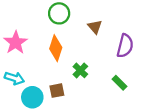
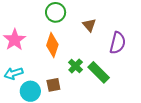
cyan arrow: (14, 78) -> (14, 73), turned 144
green rectangle: (119, 83) -> (99, 72), moved, size x1.5

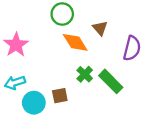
orange diamond: (52, 45) -> (75, 42), moved, turned -50

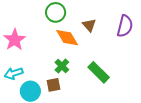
purple semicircle: (132, 48) -> (125, 26), moved
green cross: (85, 74) -> (62, 66), moved

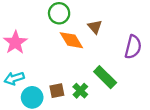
purple semicircle: (125, 26) -> (133, 47), moved
green cross: (62, 66) -> (80, 91), moved

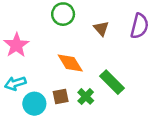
orange diamond: (71, 40) -> (70, 63), moved
purple semicircle: (133, 47) -> (139, 26), moved

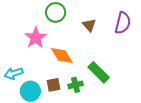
pink star: (16, 45) -> (36, 38), moved
green cross: (86, 96) -> (76, 85), turned 32

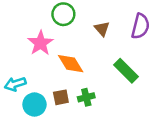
green rectangle: (99, 72) -> (126, 71), moved

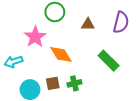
brown triangle: (102, 29) -> (88, 24), turned -48
cyan arrow: (15, 84) -> (13, 62), moved

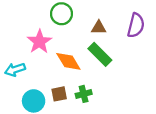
green rectangle: (109, 61) -> (100, 54), moved

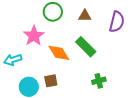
brown triangle: (99, 28) -> (85, 16), moved
green cross: (84, 94) -> (99, 81), moved

